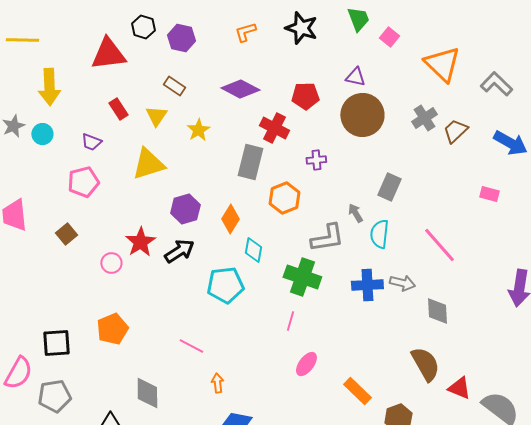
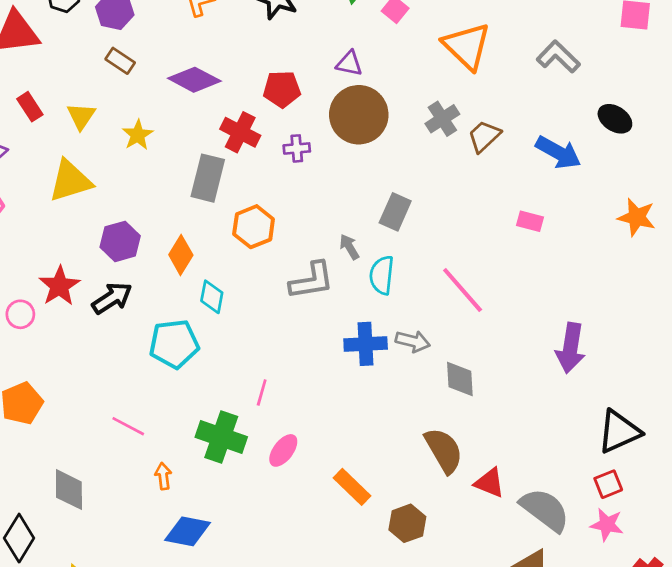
gray L-shape: (496, 84) -> (558, 57), moved
brown rectangle: (174, 86) -> (120, 61), moved
purple cross: (316, 160) -> (297, 148), moved
green cross: (302, 277) -> (221, 437), moved

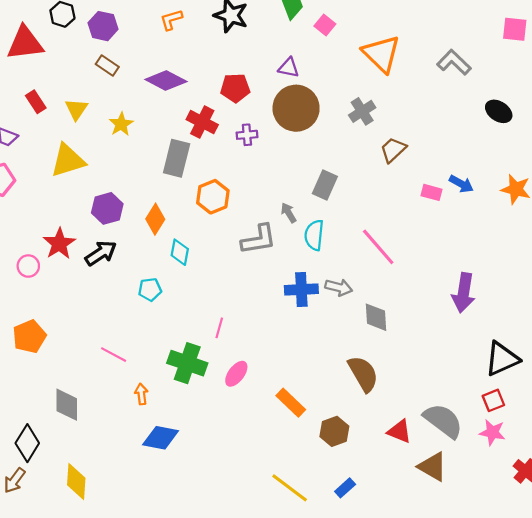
brown trapezoid: (484, 136) -> (393, 150), moved
blue arrow: (558, 152) -> (461, 184), moved, size x0.7
cyan pentagon: (174, 344) -> (150, 289), size x0.6
red triangle: (490, 483) -> (399, 431), moved

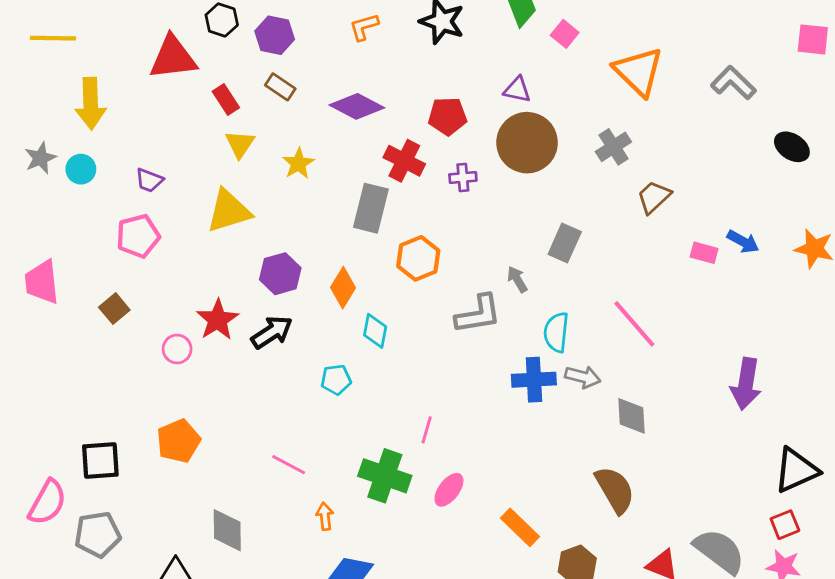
red rectangle: (36, 102) -> (226, 99), moved
cyan semicircle: (314, 235) -> (556, 332), moved

